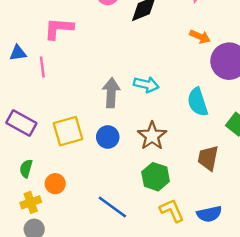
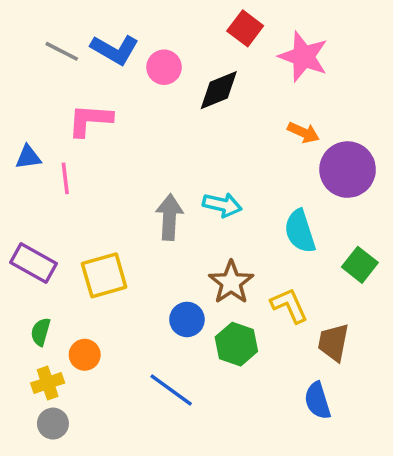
blue circle: (108, 137) -> (187, 319), moved
brown trapezoid: (208, 158) -> (333, 342), moved
yellow L-shape: (172, 211) -> (289, 305), moved
blue semicircle: (209, 214) -> (318, 401), turned 85

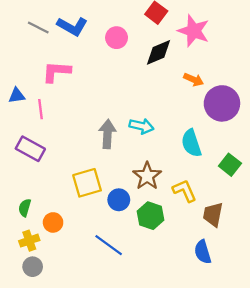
pink circle: (164, 67) -> (117, 38), moved
black diamond: (219, 90) -> (158, 52), moved
purple rectangle: (34, 263) -> (30, 149), moved
yellow square: (104, 275) -> (87, 183), moved

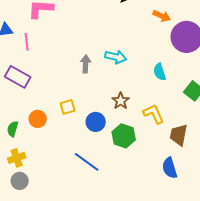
gray arrow: (107, 134) -> (86, 64), size x0.7
cyan semicircle: (191, 143) -> (160, 72), size x0.7
brown star: (147, 176) -> (121, 101), size x0.7
yellow square: (87, 183) -> (68, 107), size x0.6
orange circle: (53, 222) -> (38, 119), moved

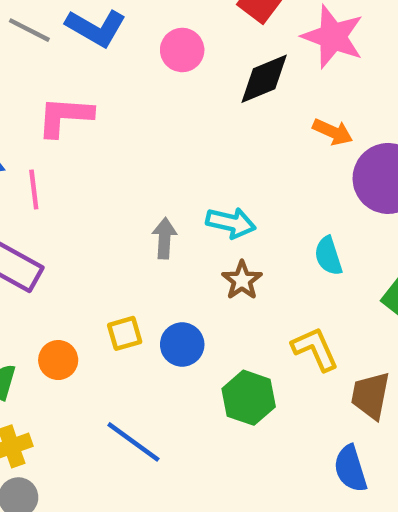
brown star: (121, 101) -> (242, 280), moved
blue circle: (96, 122) -> (182, 345), moved
blue line: (87, 162) -> (133, 442), moved

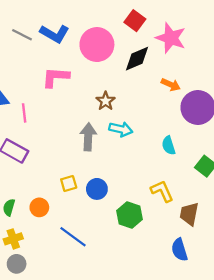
pink circle: (182, 50) -> (97, 45), size x1.6
pink L-shape: (65, 116) -> (56, 77), moved
gray arrow: (164, 238) -> (88, 137), size x1.4
brown star: (242, 280) -> (106, 101), moved
orange circle: (58, 360) -> (39, 207), moved

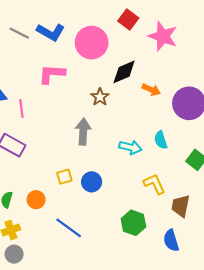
black diamond: (137, 59) -> (124, 72), moved
orange arrow: (171, 85) -> (151, 90), moved
cyan arrow: (121, 129) -> (130, 147), moved
green hexagon: (129, 215) -> (133, 223), moved

